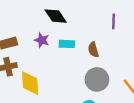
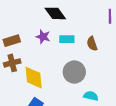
gray circle: (97, 79) -> (74, 72), moved

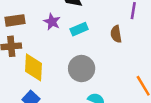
cyan rectangle: (67, 39) -> (79, 29), turned -32
brown semicircle: (92, 44) -> (116, 34), moved

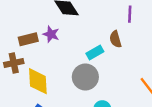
brown rectangle: (15, 20) -> (28, 39), moved
cyan rectangle: (79, 29) -> (95, 53), moved

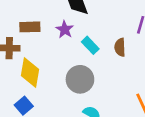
purple star: (51, 34) -> (65, 29), moved
cyan rectangle: (95, 53) -> (90, 45), moved, turned 63

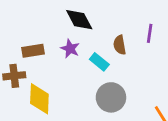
brown semicircle: (120, 47) -> (120, 45), moved
gray circle: (80, 79) -> (111, 97), moved

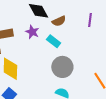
brown semicircle: (120, 45) -> (59, 21), moved, turned -104

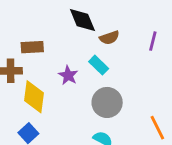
purple star: (32, 32) -> (68, 75), moved

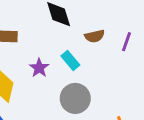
brown semicircle: (109, 38) -> (95, 36), moved

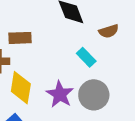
purple star: (39, 68) -> (60, 94), moved, size x1.4

